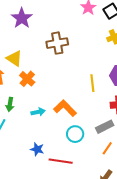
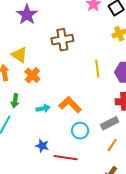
yellow line: (92, 83) -> (97, 69), moved

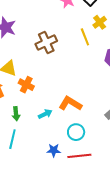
yellow line: (97, 69) -> (85, 37), moved
cyan circle: (80, 131) -> (76, 132), moved

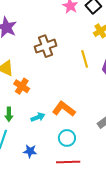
yellow line: (85, 37) -> (85, 59), moved
blue star: (54, 150) -> (30, 151), moved

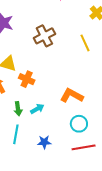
cyan arrow: (38, 117) -> (37, 109), moved

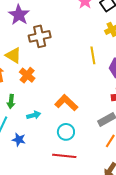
brown cross: (44, 36) -> (40, 36), moved
cyan arrow: (37, 109) -> (34, 115), moved
blue star: (44, 142) -> (19, 140), moved

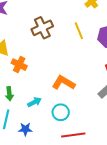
brown cross: (40, 36) -> (42, 28), moved
cyan circle: (66, 132) -> (61, 112), moved

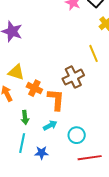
brown cross: (42, 28) -> (73, 77), moved
orange L-shape: (63, 83) -> (56, 99), moved, turned 65

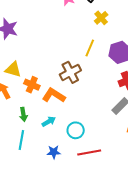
yellow line: (93, 53) -> (90, 48), turned 48
orange L-shape: (56, 99) -> (54, 95), turned -60
blue star: (42, 153) -> (54, 152), moved

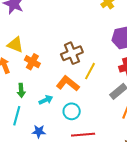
yellow line: (90, 48) -> (90, 71), moved
orange L-shape: (54, 95) -> (68, 84), moved
blue star: (54, 152) -> (39, 131), moved

